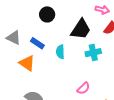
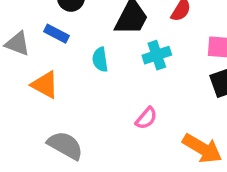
blue rectangle: (37, 43) -> (56, 34), moved

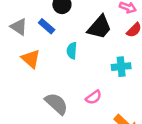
cyan cross: (157, 55) -> (121, 67), moved
gray semicircle: (65, 145) -> (56, 104), moved

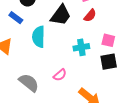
cyan semicircle: (72, 51) -> (39, 37), size x1.5

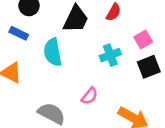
pink square: (108, 40) -> (143, 40), turned -32

